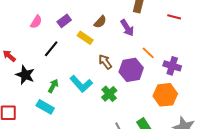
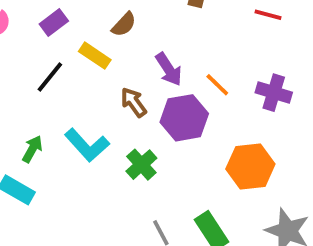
purple arrow: (127, 28) -> (169, 69), moved
black line: (51, 49) -> (50, 77), moved
purple cross: (172, 66) -> (274, 93), moved

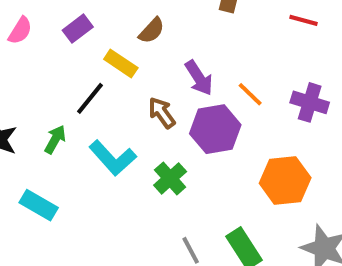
black line: (50, 77) -> (90, 98), moved
green arrow: (32, 149) -> (55, 139), moved

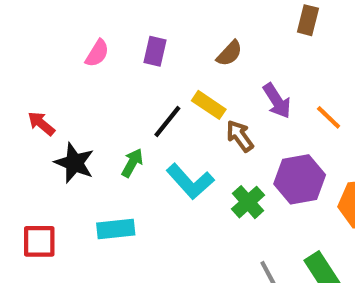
purple rectangle: (78, 29) -> (155, 51), turned -40
yellow rectangle: (121, 63) -> (209, 105), moved
purple hexagon: (215, 129) -> (300, 179), moved
cyan rectangle: (39, 205) -> (116, 229), turned -36

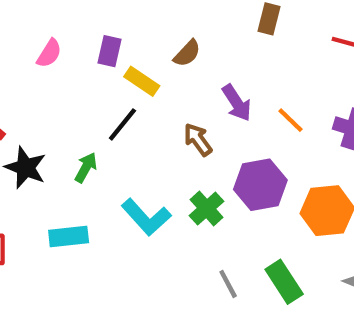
yellow rectangle: (209, 105) -> (142, 81), moved
cyan L-shape: (190, 181) -> (146, 217), moved

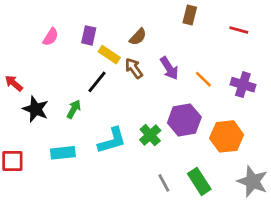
brown arrow: (198, 140) -> (134, 68), moved
cyan L-shape: (146, 217) -> (112, 141), turned -64

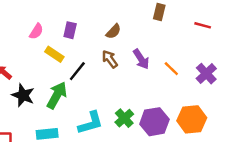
yellow rectangle: (109, 55) -> (54, 54), moved
purple cross: (243, 85) -> (206, 74), turned 30
green arrow: (74, 109) -> (57, 95), size x1.6
purple hexagon: (184, 120) -> (154, 122), moved

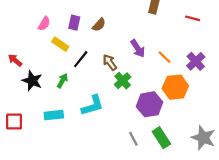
brown semicircle: (113, 31) -> (99, 25), moved
brown arrow: (110, 59) -> (110, 62), moved
green arrow: (57, 95) -> (62, 81), size x0.6
green cross: (124, 118) -> (123, 81), moved
orange hexagon: (192, 119) -> (175, 87), moved

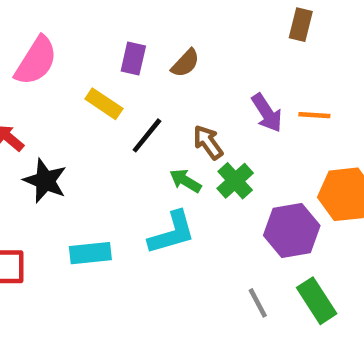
pink semicircle: (44, 24) -> (36, 61), moved, size x1.6
orange line: (165, 57) -> (314, 115), moved, turned -40
green arrow: (62, 81) -> (185, 181), moved, turned -88

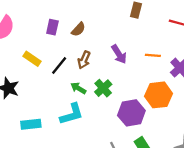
yellow rectangle: (104, 104) -> (32, 59), moved
orange line: (314, 115) -> (153, 55), moved
brown arrow: (208, 142) -> (84, 60), moved, turned -120

